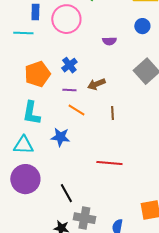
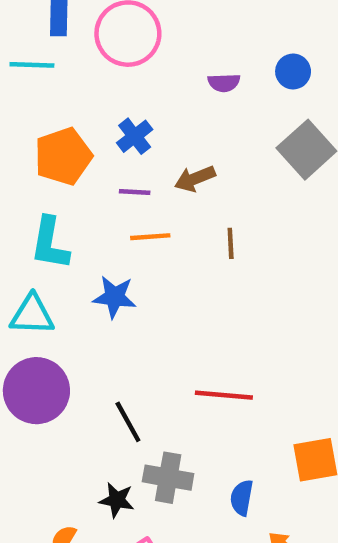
blue circle: (142, 26) -> (293, 71), moved
orange line: (76, 110) -> (150, 237), turned -36
red line: (109, 163) -> (224, 395), moved

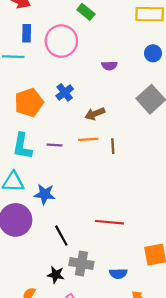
blue circle: (293, 71) -> (153, 53), moved
purple line: (135, 192) -> (55, 145), moved
orange line: (150, 237) -> (88, 139), moved
blue star: (115, 297) -> (45, 194), moved
blue semicircle: (242, 498) -> (118, 274), turned -102

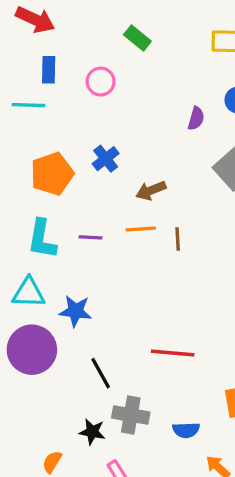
pink circle: (61, 41) -> (101, 82), size x0.6
purple semicircle: (109, 66) -> (196, 118), moved, turned -72

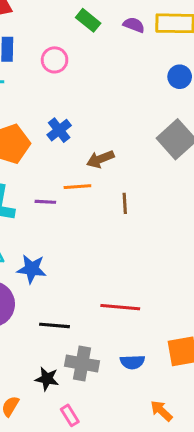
purple semicircle: (196, 118) -> (134, 25), moved, turned -85
orange line: (141, 229) -> (77, 187), moved
black line: (101, 373) -> (55, 325), turned -56
blue semicircle: (186, 430) -> (132, 362), moved

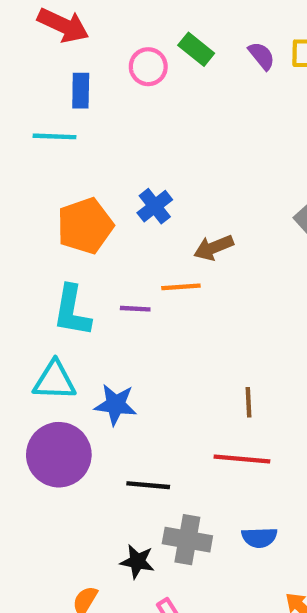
purple semicircle: (134, 25) -> (262, 56), turned 30
pink circle: (55, 60) -> (148, 67), moved
brown line: (125, 203) -> (248, 402), moved

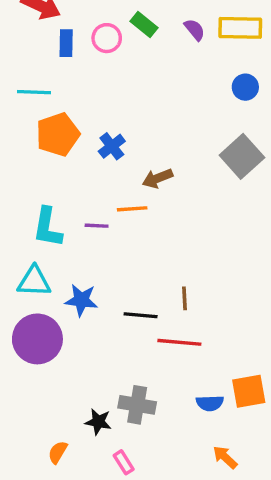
blue rectangle: (81, 91) -> (66, 43), moved
orange pentagon: (85, 226) -> (58, 134), moved
black line: (148, 485) -> (141, 315), moved
blue semicircle: (259, 538) -> (210, 403), moved

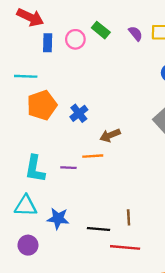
purple circle: (37, 339) -> (28, 245), size x0.6

